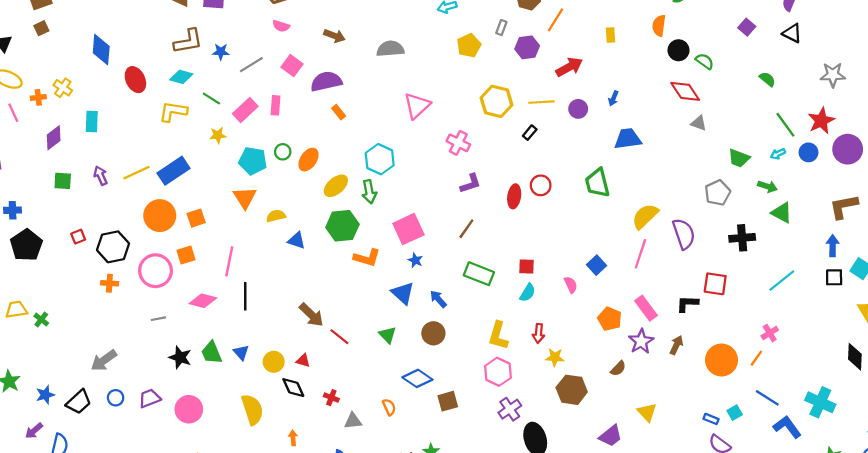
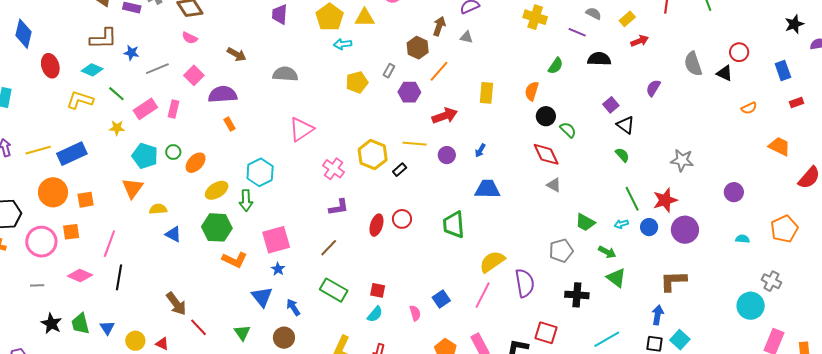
black triangle: (792, 33) -> (625, 125), moved
yellow rectangle: (610, 35) -> (486, 93), size x1.5
yellow hexagon: (497, 101) -> (373, 155), moved

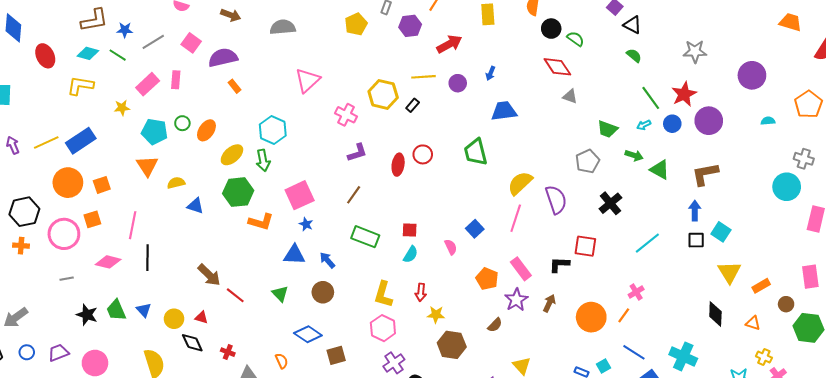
green line: (116, 94) -> (118, 55), moved
purple circle: (734, 192) -> (752, 75), size x1.4
green triangle: (616, 278) -> (660, 170), moved
black cross: (577, 295) -> (610, 203), turned -35
blue triangle: (262, 297) -> (294, 255), turned -40

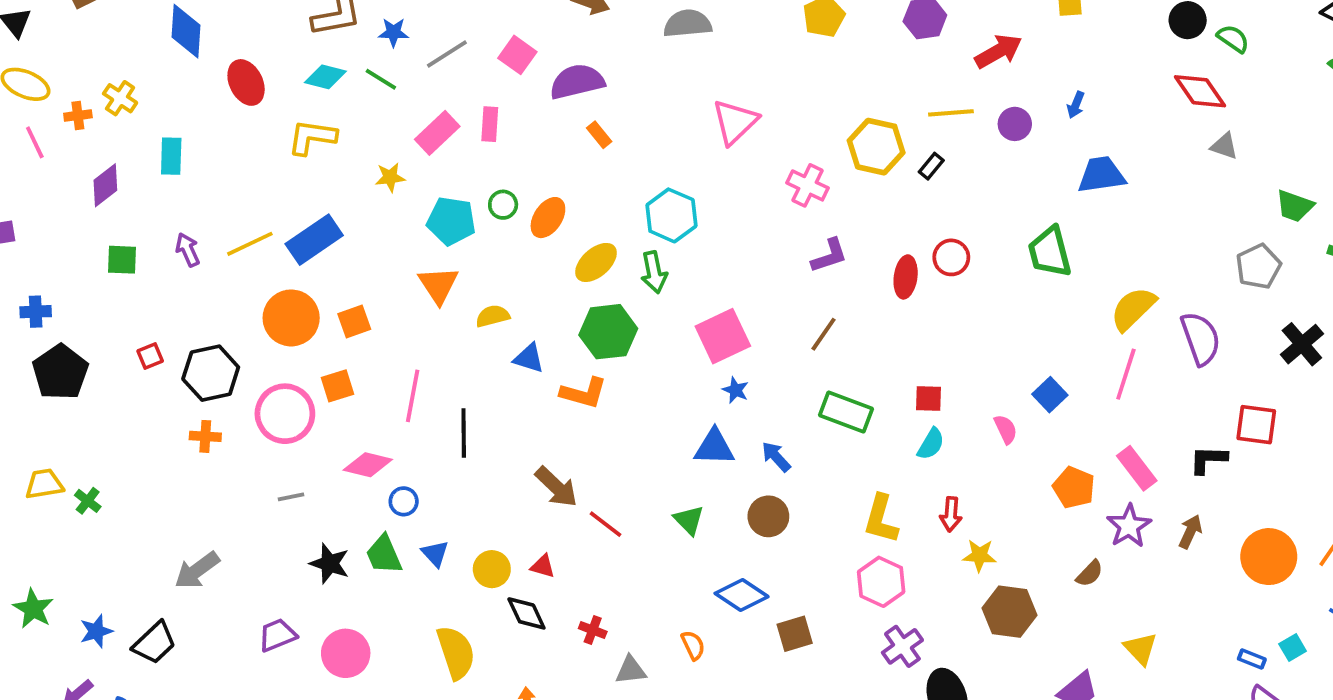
orange L-shape: (261, 222) -> (584, 393), moved
black line: (148, 258) -> (464, 433), moved
blue circle: (27, 352) -> (404, 501), moved

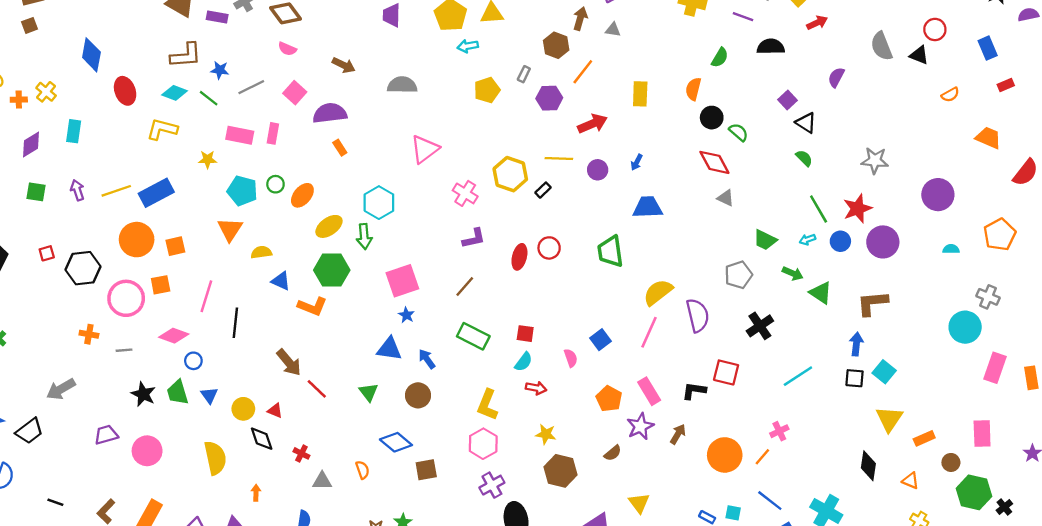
pink rectangle: (437, 133) -> (240, 135), turned 48
orange cross: (205, 436) -> (89, 334), moved
red arrow: (951, 514) -> (536, 388), moved, turned -90
cyan square: (1293, 648) -> (733, 513), turned 35

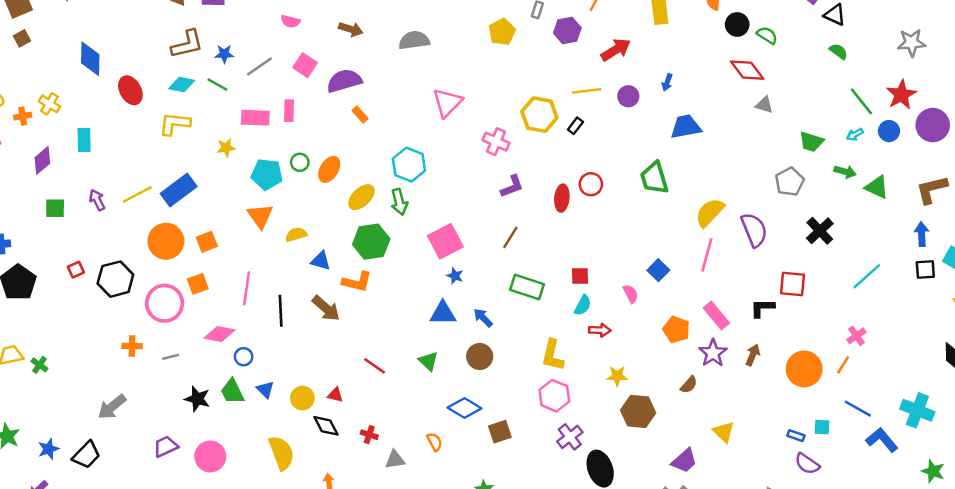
brown arrow: (289, 362) -> (326, 308), moved

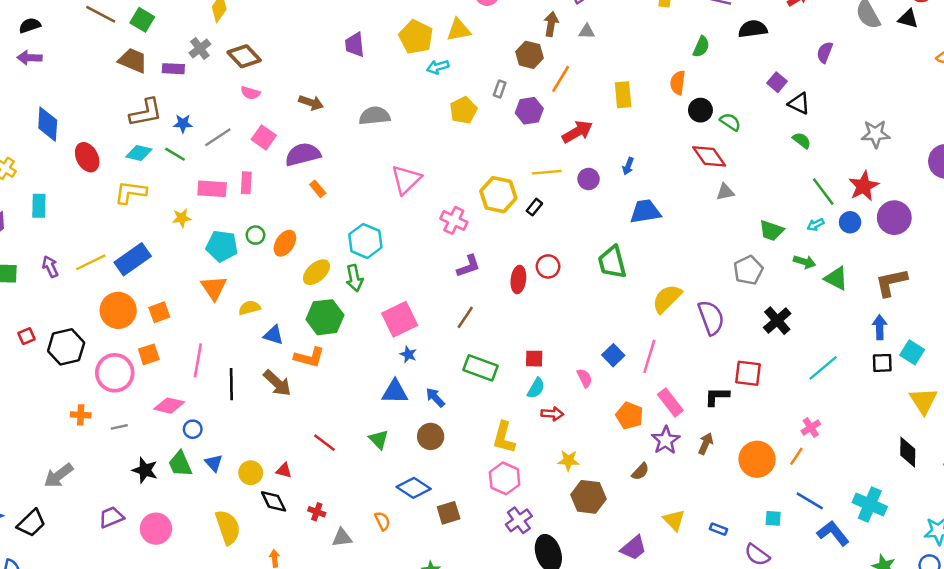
gray triangle: (764, 105) -> (725, 192), turned -30
pink line: (707, 255) -> (649, 356), moved
blue rectangle: (796, 436) -> (718, 529), moved

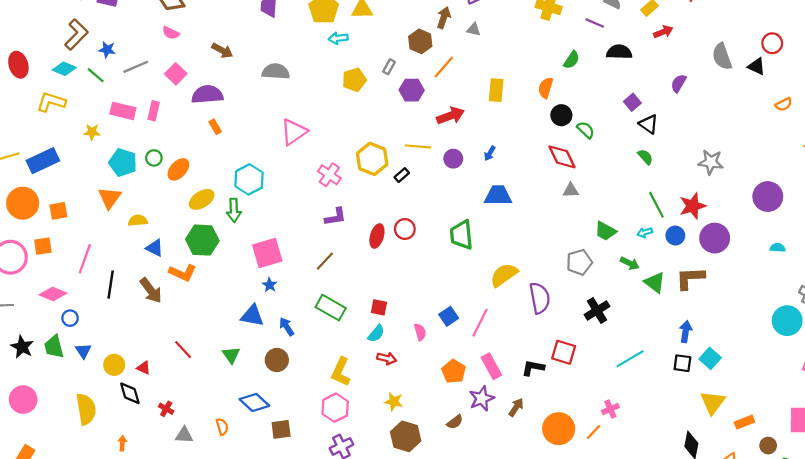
brown L-shape: (146, 113) -> (76, 34), turned -44
brown L-shape: (891, 283) -> (690, 278), moved

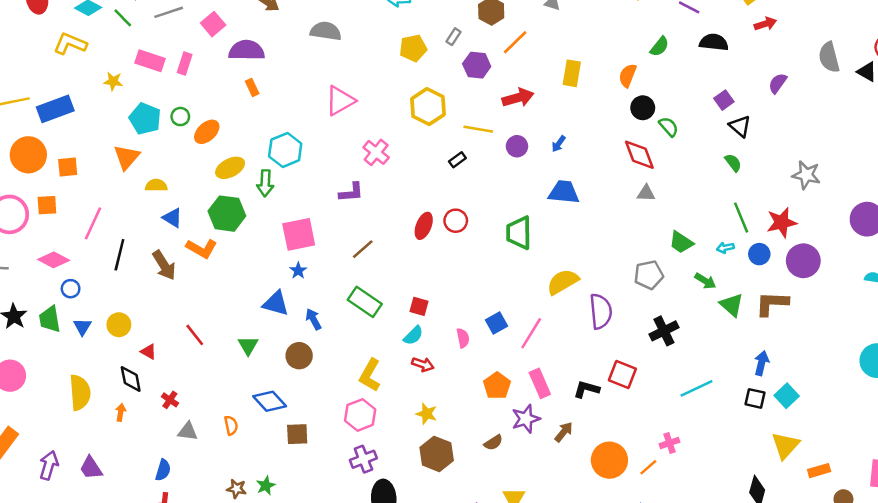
yellow hexagon: (372, 159) -> (428, 107), moved
purple L-shape: (335, 217) -> (351, 192), moved
yellow circle: (114, 365) -> (119, 325), moved
orange arrow: (122, 443) -> (121, 412), moved

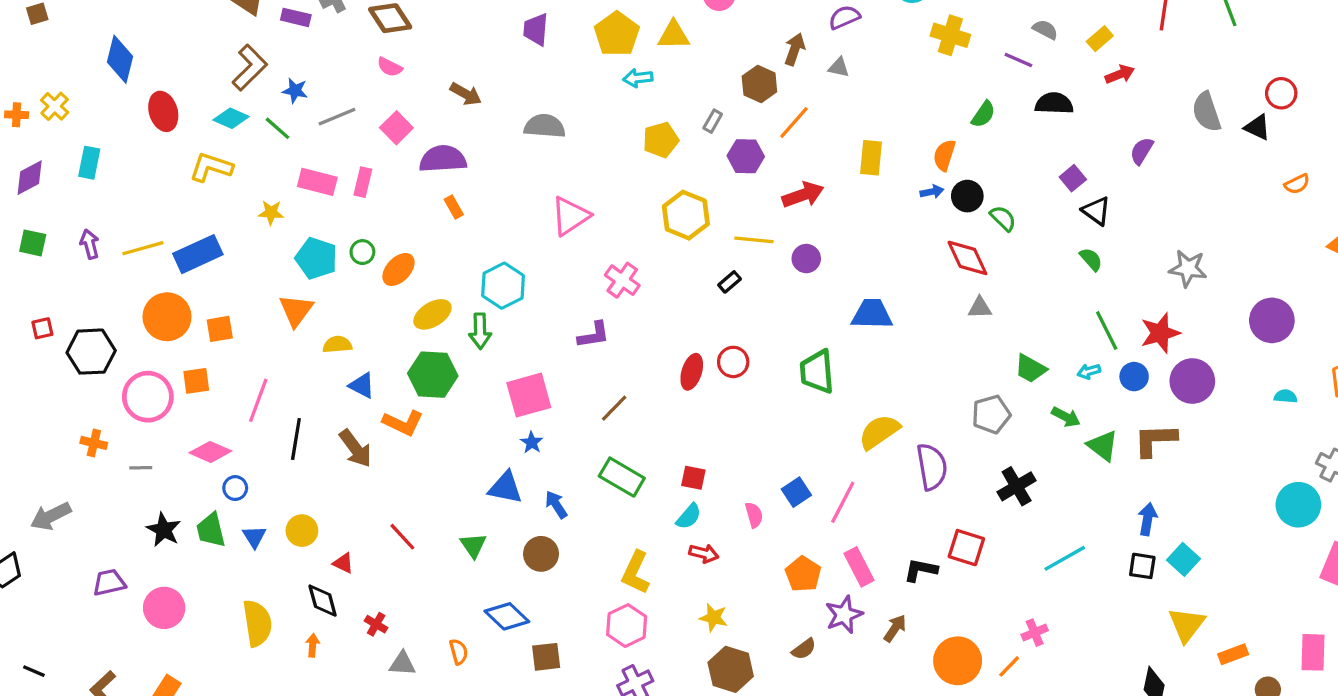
blue arrow: (559, 144) -> (932, 192), moved, turned -133

